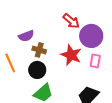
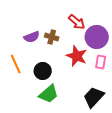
brown cross: (39, 50) -> (52, 37), moved

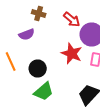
brown cross: (52, 37) -> (39, 14), moved

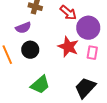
black circle: (38, 68) -> (30, 50), moved

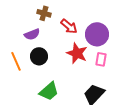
red arrow: (68, 13) -> (69, 26), moved

